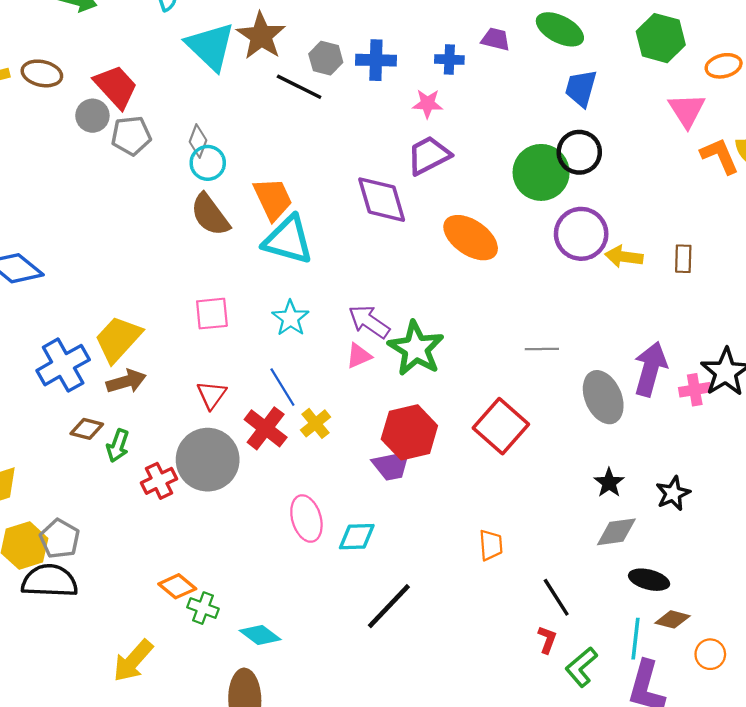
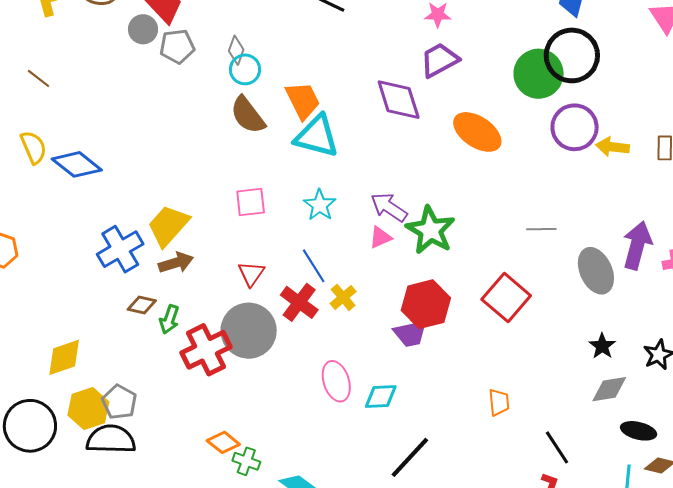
black circle: (579, 152) -> (572, 55), size x1.4
red cross: (159, 481) -> (206, 350), size x1.6

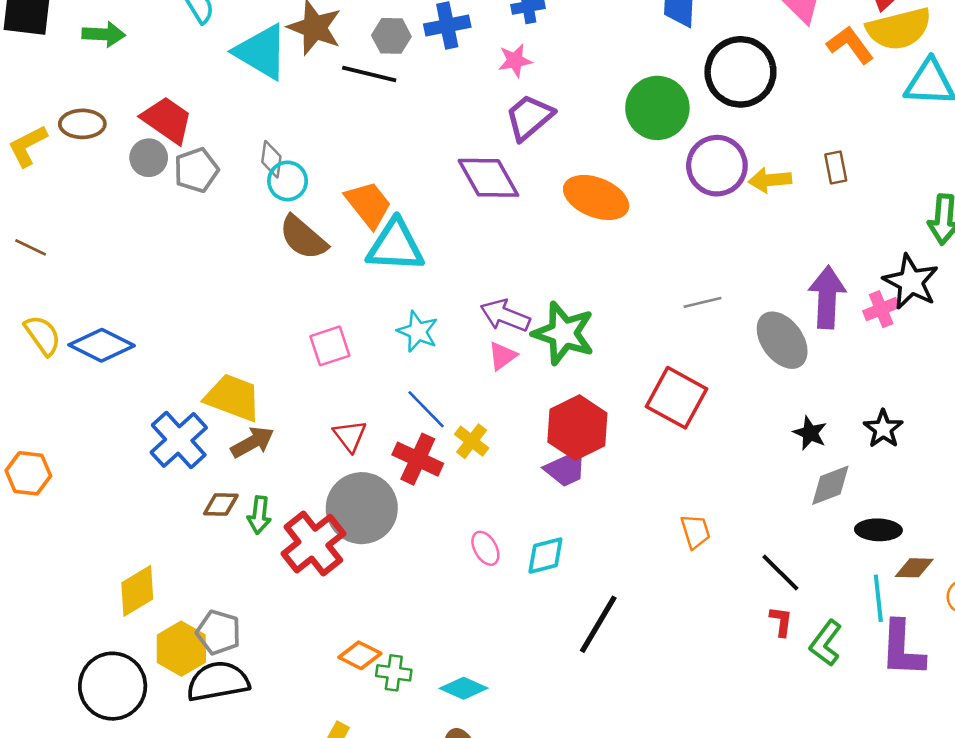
black circle: (572, 55) -> (740, 72), moved
yellow trapezoid: (168, 226) -> (233, 398), turned 81
pink ellipse: (336, 381) -> (485, 548), size x0.7

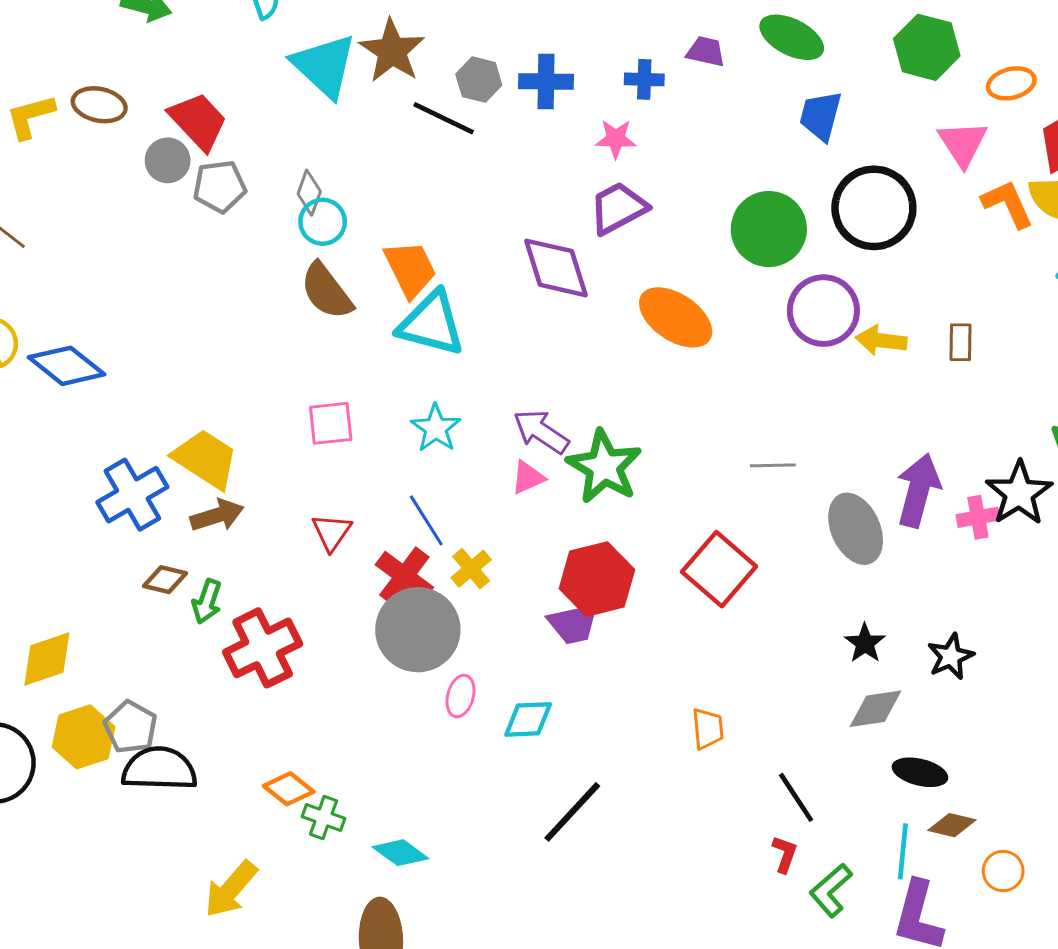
gray circle: (362, 508) -> (418, 630), moved
pink ellipse: (485, 548) -> (460, 696), turned 32
black semicircle: (218, 681) -> (159, 769), moved

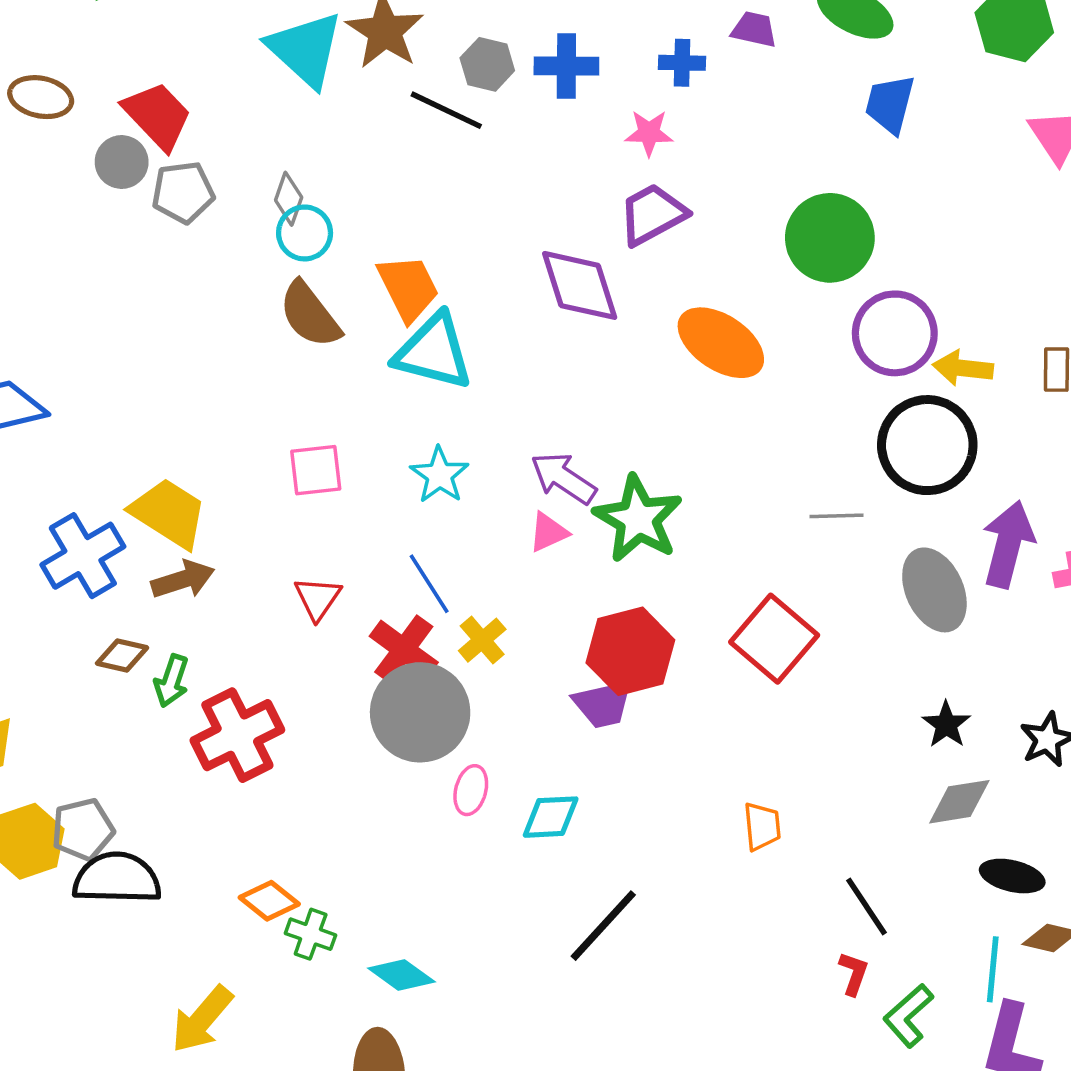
black circle: (874, 208) -> (927, 445), moved
gray pentagon: (131, 727) -> (83, 829), turned 30

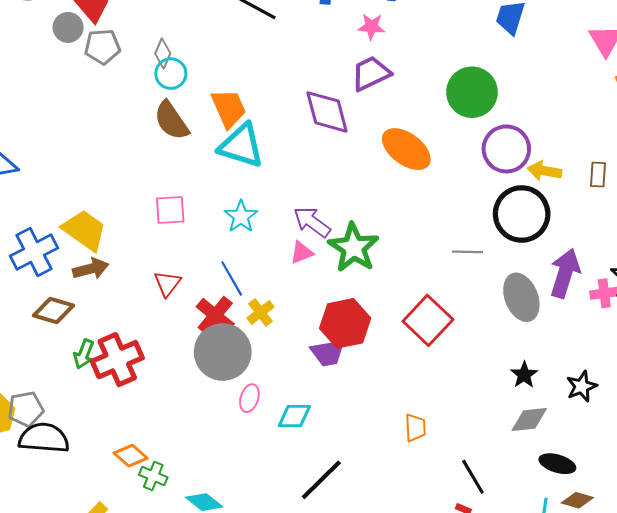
brown diamond: (122, 656) -> (54, 310), size x1.4
green arrow: (171, 681) -> (84, 354), moved

